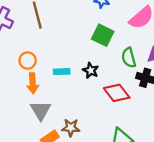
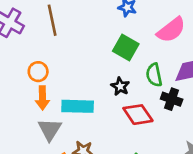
black star: (91, 70) -> (120, 86), moved
cyan rectangle: (62, 72) -> (78, 106), moved, size x1.6

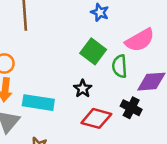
green semicircle: (154, 75) -> (120, 66), moved
red diamond: (138, 115) -> (96, 118), turned -48

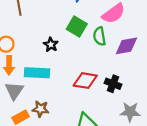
black star: (83, 89) -> (51, 45), moved
black cross: (131, 108) -> (113, 84), moved

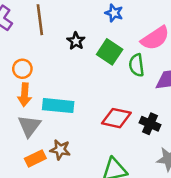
black star: (51, 45) -> (76, 41), moved

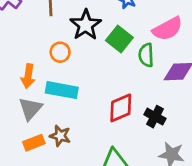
black star: (76, 41) -> (86, 25), size x1.6
orange circle: (22, 69) -> (60, 52), moved
red diamond: (116, 118) -> (121, 108), turned -40

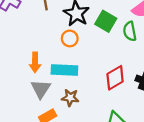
orange circle: (60, 52) -> (70, 38), moved
brown star: (60, 136) -> (70, 98), moved

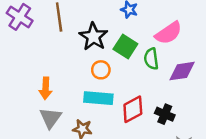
orange circle: (70, 38) -> (101, 70), moved
cyan rectangle: (64, 70) -> (98, 98), moved

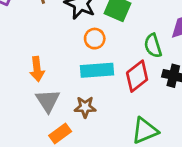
green semicircle: (151, 59) -> (153, 46), moved

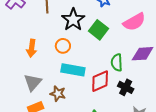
orange circle: (95, 39) -> (63, 46), moved
orange arrow: (37, 69) -> (32, 48), moved

